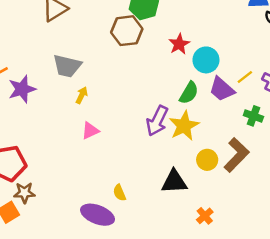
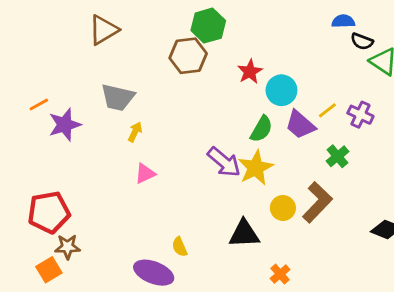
green cross: (253, 116) -> (337, 156), turned 30
purple arrow: (157, 121) -> (224, 162), turned -76

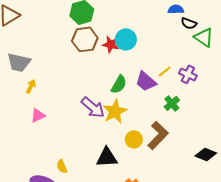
brown hexagon: (188, 56) -> (85, 39), moved
red star: (250, 72) -> (111, 44), turned -30
cyan circle: (281, 90) -> (126, 39), moved

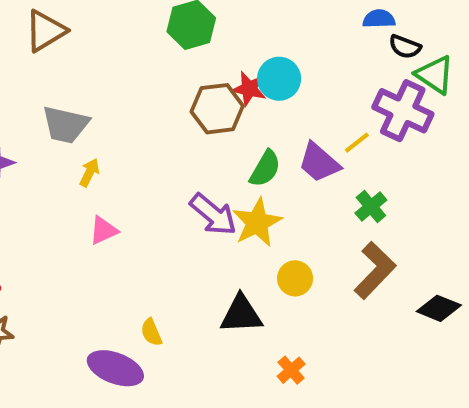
brown hexagon: (85, 39) -> (217, 109), moved
purple cross: (188, 74) -> (403, 111), moved, size x1.6
brown L-shape: (158, 135) -> (375, 270), moved

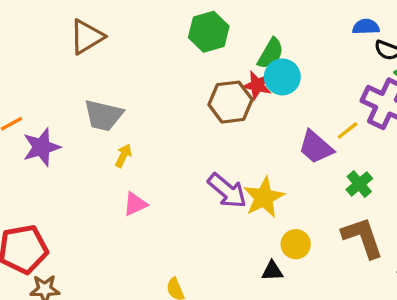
green semicircle: (265, 169) -> (271, 54), moved
brown L-shape: (375, 270) -> (363, 237), turned -63
black triangle: (241, 314) -> (272, 271), moved, size x0.6

